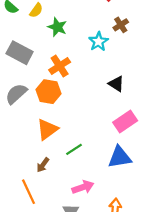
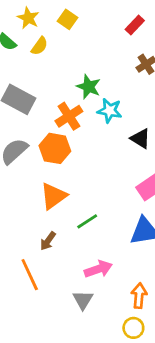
green star: (57, 27) -> (89, 87), moved
cyan star: (98, 42) -> (110, 111), moved, turned -30

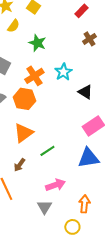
green star: (89, 87) -> (37, 43), moved
cyan star: (110, 111) -> (63, 72), turned 30
yellow circle: (133, 328) -> (72, 227), moved

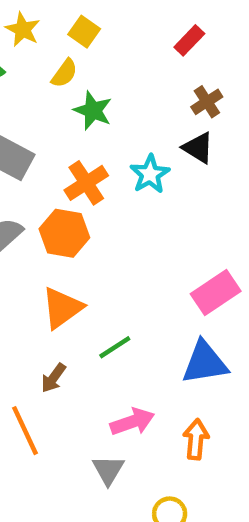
yellow semicircle: (13, 26) -> (64, 73), moved
black triangle: (85, 92) -> (198, 148), moved
orange arrow: (84, 204) -> (196, 439), moved

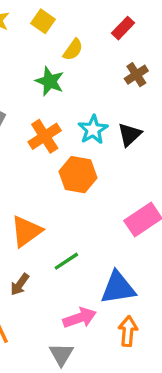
yellow semicircle: (64, 73) -> (73, 50), moved
black triangle: (198, 148) -> (130, 135), moved, turned 45
orange hexagon: (64, 233) -> (78, 175), moved
blue triangle: (205, 363) -> (118, 288), moved

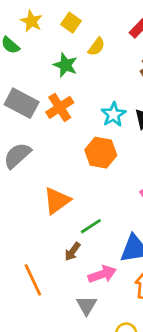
green star: (50, 81) -> (65, 65), moved
orange cross: (45, 136) -> (60, 107), moved
brown arrow: (20, 284) -> (72, 252), moved

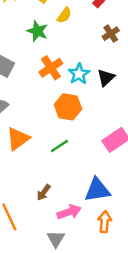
orange cross: (60, 107) -> (51, 68), moved
orange triangle: (57, 201) -> (18, 139), moved
green line: (91, 226) -> (59, 146), moved

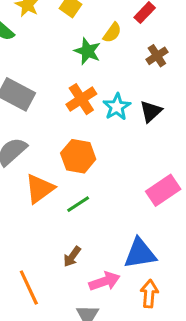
yellow semicircle: (64, 15) -> (112, 33), moved
green star: (37, 31) -> (87, 51), moved
orange hexagon: (68, 107) -> (78, 156), moved
green line: (59, 146) -> (78, 204), moved

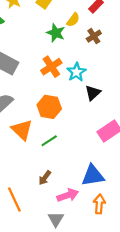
brown cross: (157, 56) -> (94, 36), moved
black triangle: (151, 111) -> (93, 93), moved
orange triangle: (40, 189) -> (22, 130), turned -40

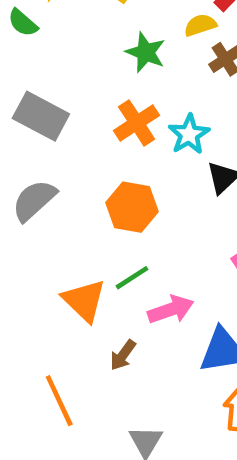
yellow semicircle: (73, 20) -> (200, 25), moved, turned -144
orange triangle: (22, 130) -> (84, 300), moved
pink arrow: (68, 195) -> (171, 310), moved

